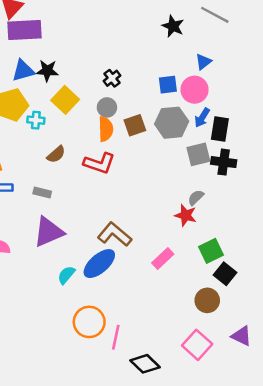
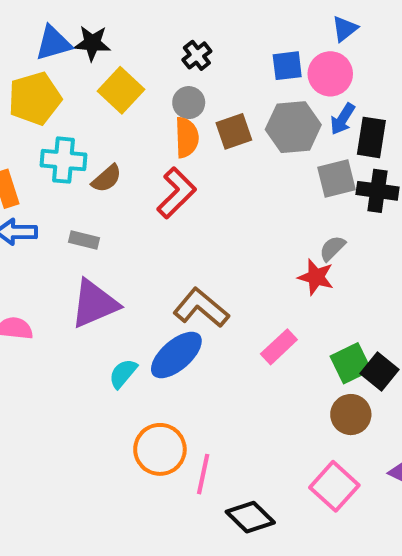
cyan cross: (36, 120) -> (64, 160), moved, size x1.5
red L-shape: (99, 163) -> (176, 193), turned -64
green square: (211, 251) -> (351, 363), moved

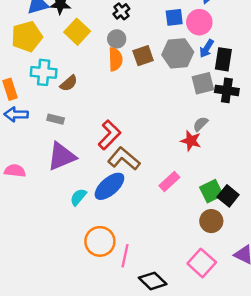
red L-shape: (176, 193) -> (109, 135), moved

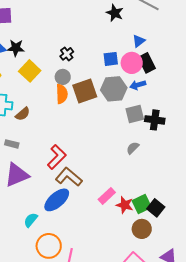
blue arrow: (207, 49) -> (138, 85), turned 42
brown square: (143, 56) -> (85, 91), size x1.4
black rectangle: (223, 59) -> (147, 63), moved, turned -36
red star: (191, 141) -> (125, 205), moved
cyan semicircle: (78, 197) -> (31, 220), moved

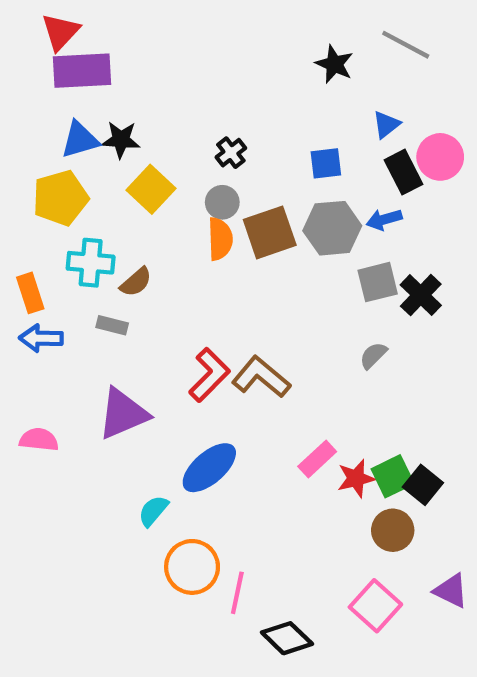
pink circle: (132, 63) -> (440, 157), moved
black cross: (155, 120) -> (421, 295), turned 36
gray rectangle: (12, 144) -> (112, 325), moved
brown L-shape: (69, 177) -> (261, 377), moved
red star: (125, 205) -> (356, 478), turned -30

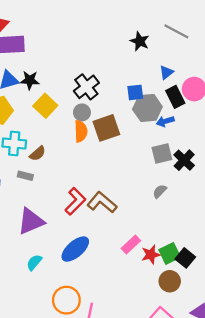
black cross: (231, 153) -> (86, 87), size x1.6
gray hexagon: (332, 228) -> (147, 108), moved
cyan semicircle: (153, 511) -> (34, 262), moved

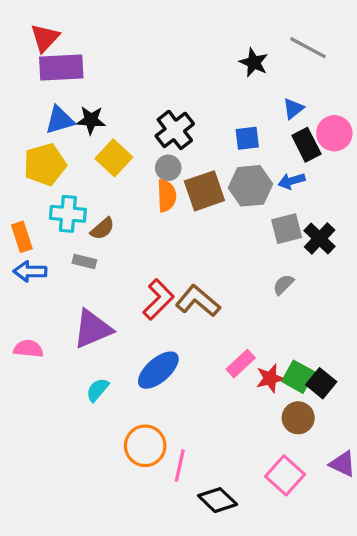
gray hexagon: (147, 108) -> (250, 186), moved
green square: (170, 253) -> (298, 377), turned -35

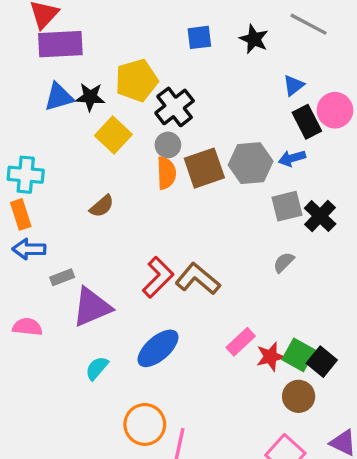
blue square: (247, 138) -> (199, 37), moved
yellow pentagon: (45, 164) -> (137, 80), moved
cyan cross: (68, 214) -> (26, 175), moved
gray rectangle: (84, 262) -> (62, 277), moved, turned -35

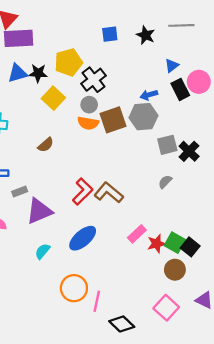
gray line: (309, 24) -> (181, 25), turned -30
blue arrow: (292, 158) -> (149, 95), moved
orange semicircle: (166, 173) -> (88, 123), turned 102

